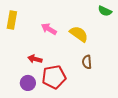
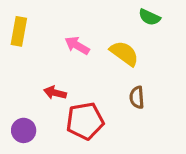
green semicircle: (105, 11) -> (149, 17), moved
purple circle: (28, 83) -> (24, 130), moved

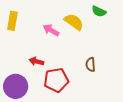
yellow semicircle: (124, 53) -> (74, 22), moved
purple circle: (24, 130) -> (16, 86), size x1.5

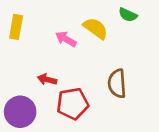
brown semicircle: (91, 65) -> (117, 83), size x1.5

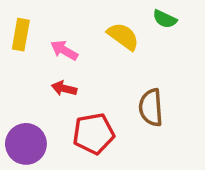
pink arrow: (66, 39) -> (64, 50), moved
red arrow: (47, 79) -> (64, 88), moved

